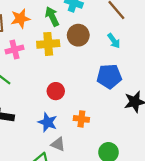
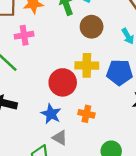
yellow cross: (48, 44) -> (87, 65), moved
red circle: (56, 91) -> (63, 82), size x1.5

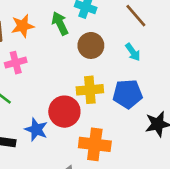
blue star: (51, 114) -> (36, 129), moved
orange cross: (86, 114) -> (95, 144), size x1.6

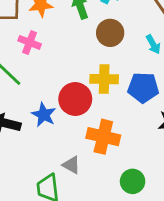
pink cross: (16, 63) -> (30, 42), turned 30

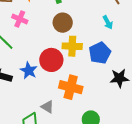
brown circle: (110, 33) -> (63, 23), moved
blue pentagon: (143, 88) -> (100, 53), turned -30

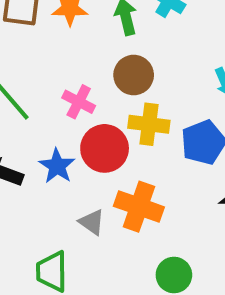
pink cross: (20, 19) -> (79, 102), moved
gray triangle: (47, 107) -> (92, 222), moved

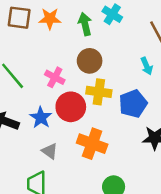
gray triangle: (92, 222) -> (50, 151), moved

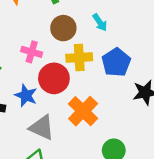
cyan arrow: (147, 66) -> (100, 22), moved
orange cross: (92, 144) -> (83, 111), turned 36
gray triangle: (50, 151) -> (42, 128), size x1.5

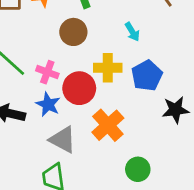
brown circle: (63, 28) -> (73, 32), moved
pink cross: (32, 52) -> (47, 72), moved

